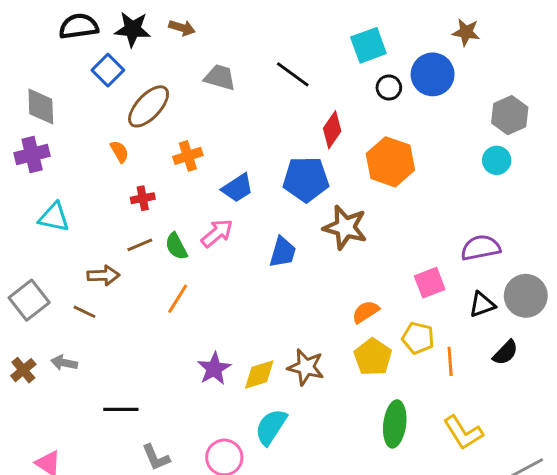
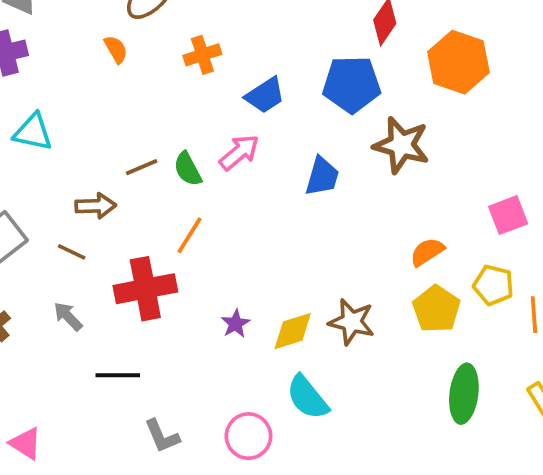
red cross: (143, 198) -> (145, 289), moved, size x2.0
gray arrow: (64, 363) -> (68, 316), moved, turned 35
purple star: (214, 369) -> (236, 324), size x0.7
cyan semicircle: (271, 427) -> (307, 397), turned -72

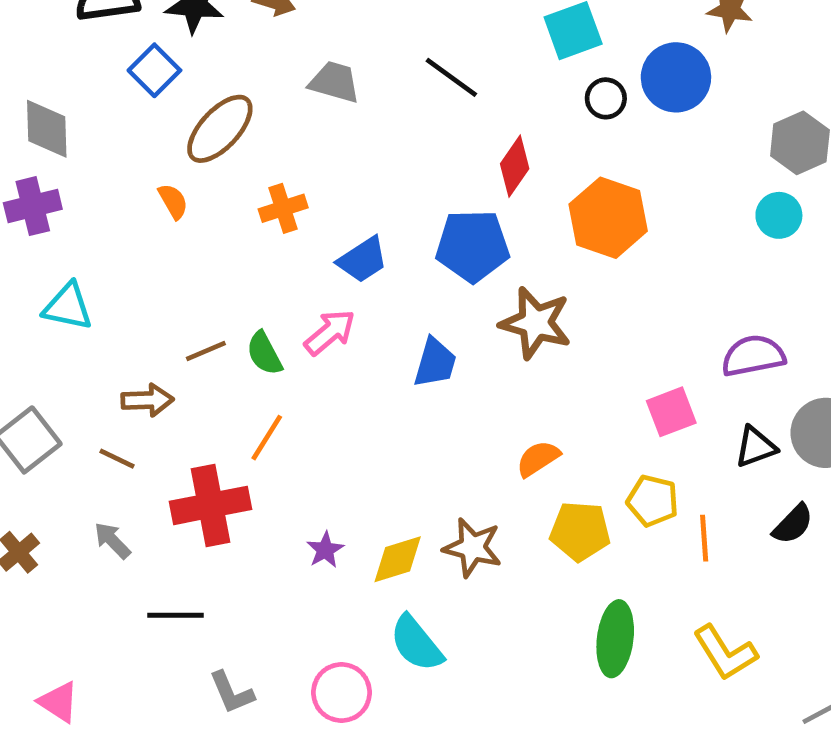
orange semicircle: (427, 252) -> (538, 459), moved
yellow pentagon: (436, 309) -> (580, 531), turned -30

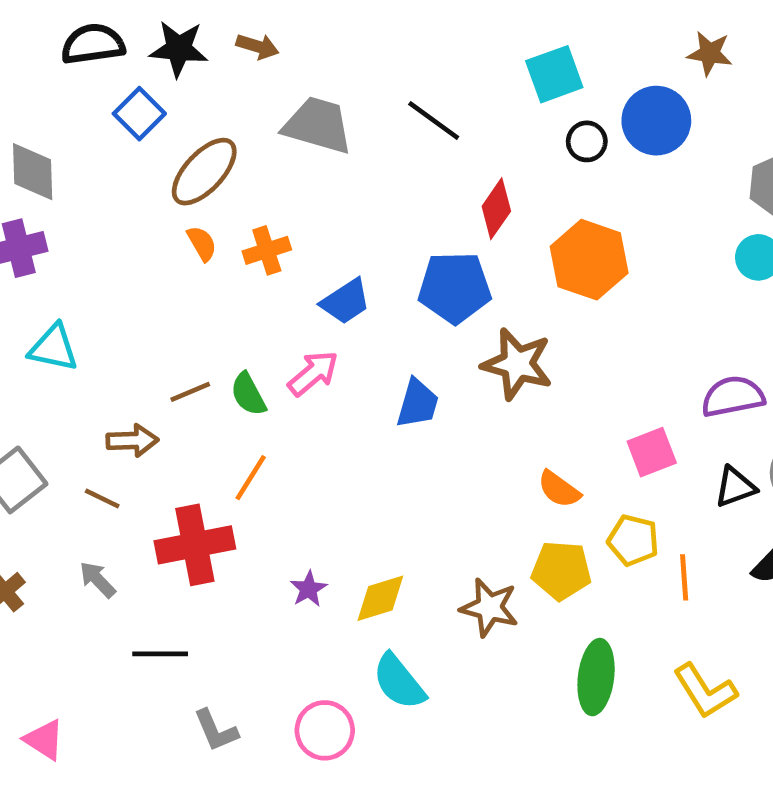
gray trapezoid: (335, 82) -> (318, 125), size x1.4
orange semicircle: (173, 201) -> (202, 243), moved
orange semicircle: (538, 459) -> (559, 489), moved, turned -111
brown star: (473, 548) -> (489, 607), moved

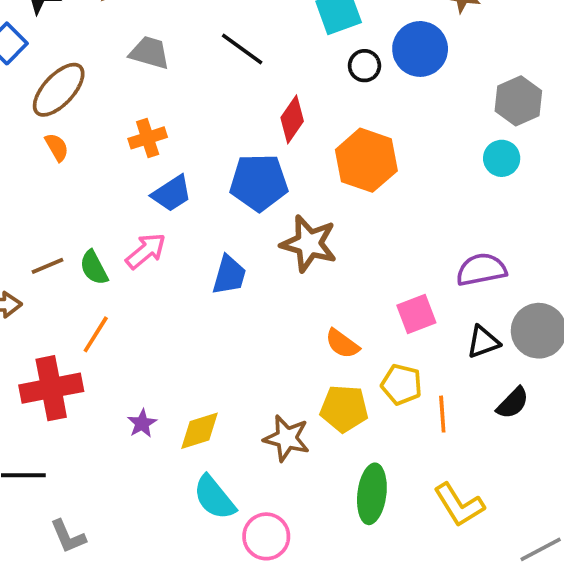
gray trapezoid: (318, 125) -> (149, 53), size x0.7
orange cross: (267, 250) -> (148, 138), moved
pink circle: (325, 730) -> (266, 536), moved

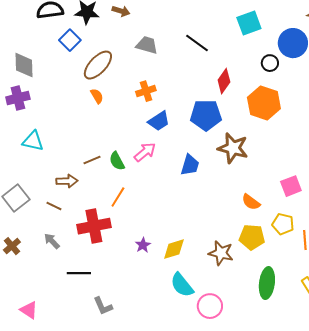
black circle: (364, 66) -> (270, 63), moved

